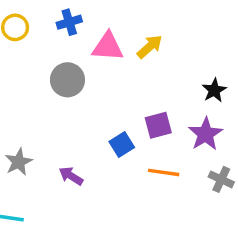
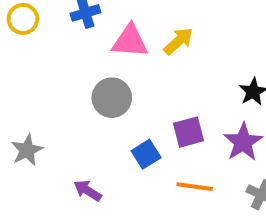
gray circle: (67, 80) -> (112, 98), moved
gray star: (19, 162) -> (27, 150), moved

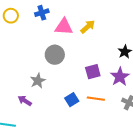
gray star: (27, 150) -> (38, 81), moved
blue square: (146, 154) -> (72, 100), moved
purple arrow: (88, 191) -> (25, 101), moved

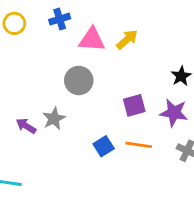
purple star: (120, 77) -> (174, 113), turned -30
purple arrow: (25, 101) -> (26, 126), moved

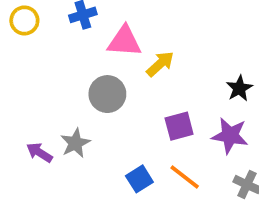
yellow arrow: (127, 40) -> (160, 64), moved
orange line: (139, 145) -> (185, 177), turned 30

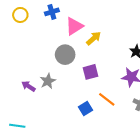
pink triangle: (124, 41) -> (74, 26), turned -36
purple square: (179, 126) -> (91, 72), moved
blue square: (139, 179) -> (85, 109), moved

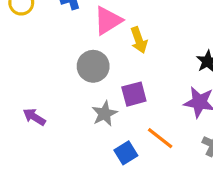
yellow arrow: (94, 38) -> (139, 40), turned 112
gray star: (48, 81) -> (105, 114), moved

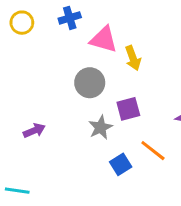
pink triangle: (108, 21) -> (104, 40), turned 48
purple arrow: (34, 117) -> (34, 131), turned 125

